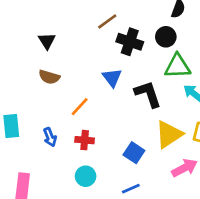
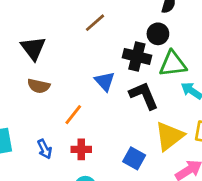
black triangle: (47, 41) -> (33, 48), size x1.4
black cross: (130, 42) -> (137, 56), moved

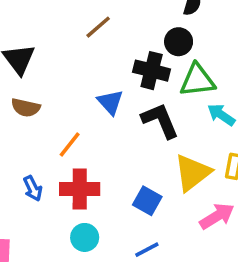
red cross: (81, 149) -> (80, 189), size x1.5

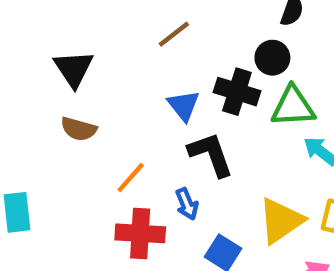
blue triangle: (110, 102) -> (183, 106), moved
black L-shape: (160, 121) -> (211, 154), moved
blue arrow: (33, 188) -> (187, 204), moved

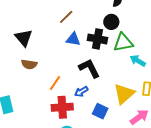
blue triangle: (183, 106) -> (73, 39), moved, turned -35
blue arrow: (187, 204) -> (81, 92), turned 88

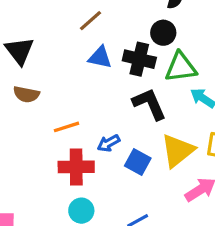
black L-shape: (89, 68) -> (149, 104), moved
orange line: (55, 83) -> (66, 127), turned 35
blue square: (100, 111) -> (138, 162), moved

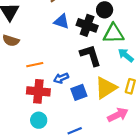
blue square: (138, 162) -> (79, 92), turned 35

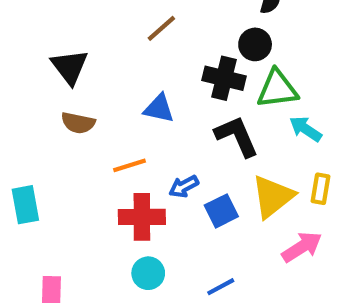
blue triangle: (62, 22) -> (159, 108), moved

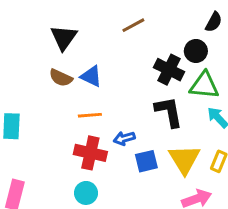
blue triangle: (159, 108) -> (91, 76), moved
yellow triangle: (273, 197) -> (184, 159), turned -36

